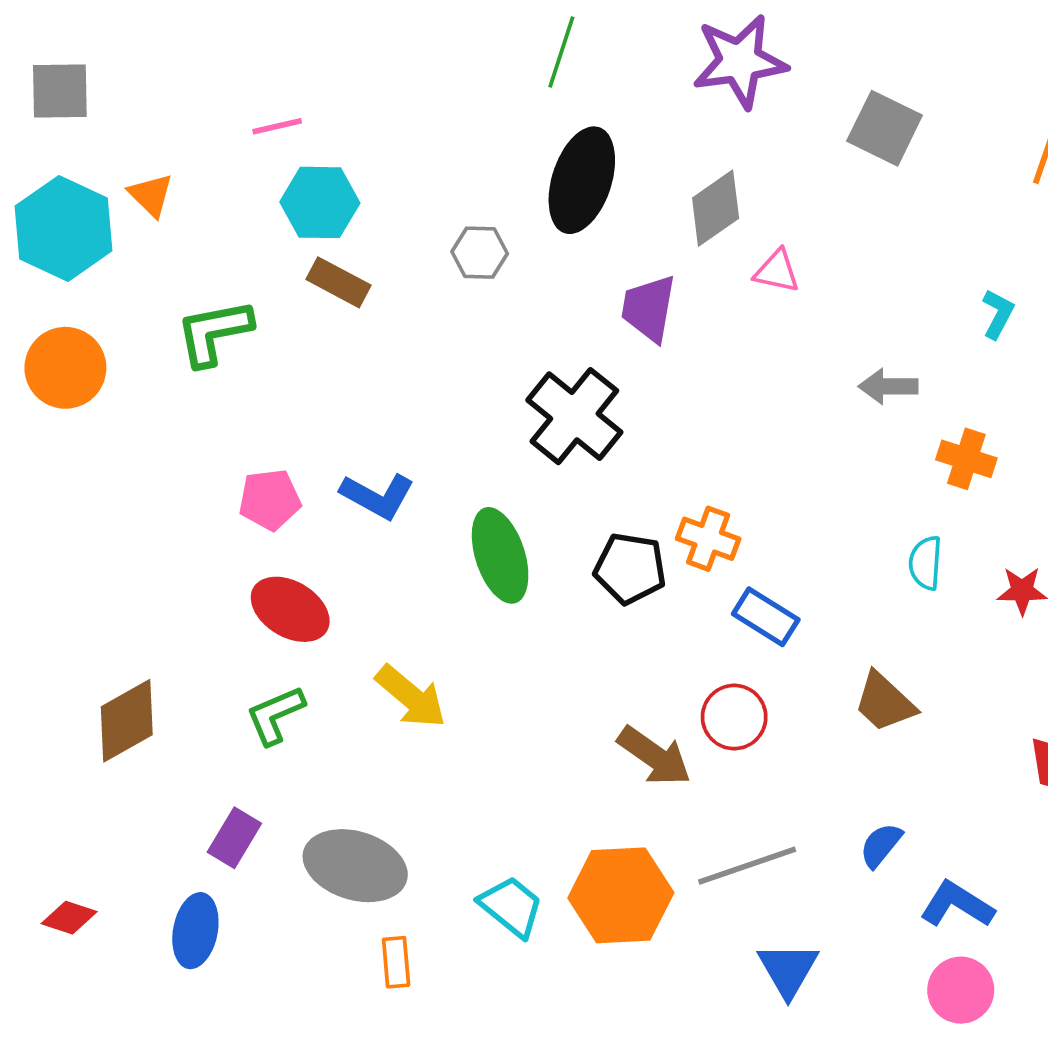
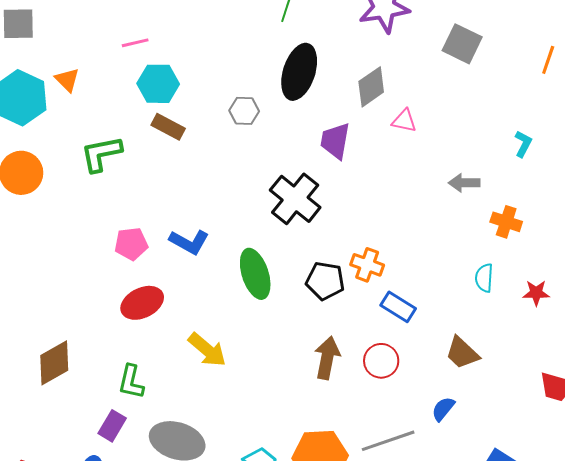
red ellipse: (290, 609) -> (142, 303), turned -57
green L-shape: (275, 715) -> (131, 382), moved, turned -54
brown arrow: (654, 756) -> (327, 358), moved, turned -114
blue semicircle: (881, 845) -> (443, 409), moved

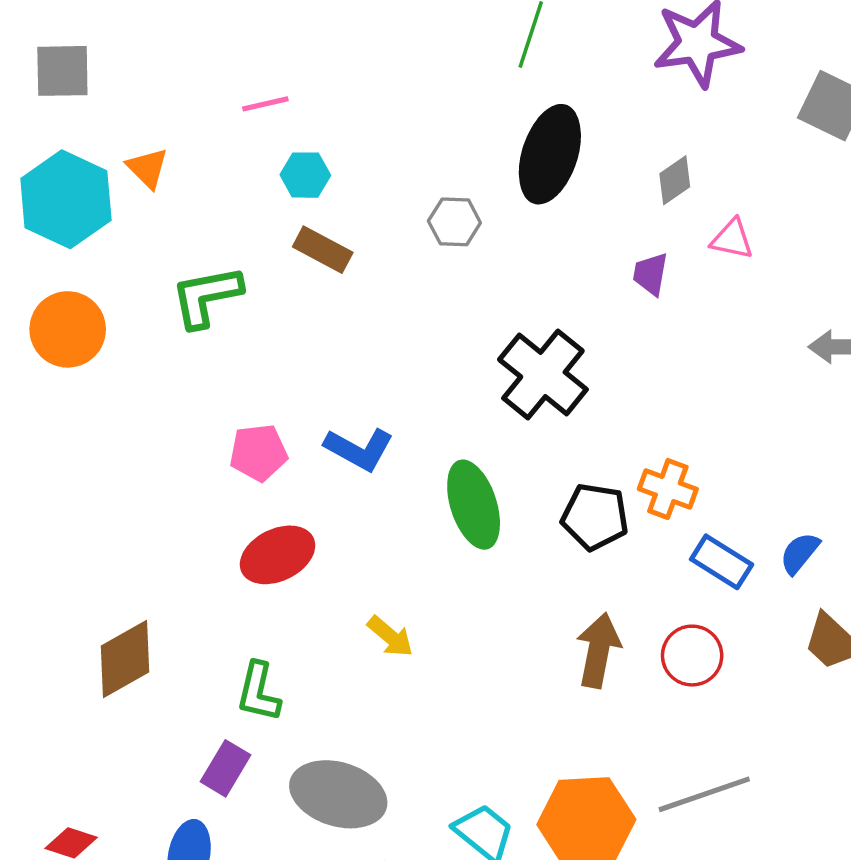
cyan hexagon: (158, 84) -> (305, 175), size x0.7
gray diamond: (371, 87) -> (675, 180), size x0.7
purple trapezoid: (335, 141) -> (650, 274), moved, size x0.7
yellow arrow: (207, 350) -> (390, 636), size x0.7
blue semicircle: (443, 409) -> (800, 553), moved

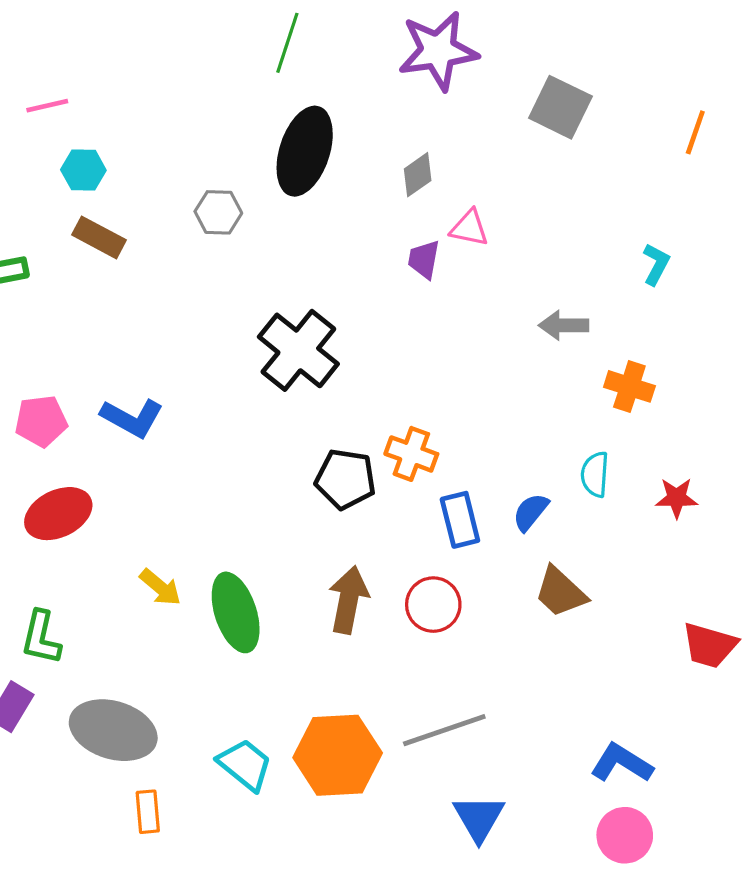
purple trapezoid: (650, 274) -> (424, 259), moved
green ellipse: (474, 505) -> (236, 612), moved
blue rectangle: (722, 562) -> (460, 520), turned 44

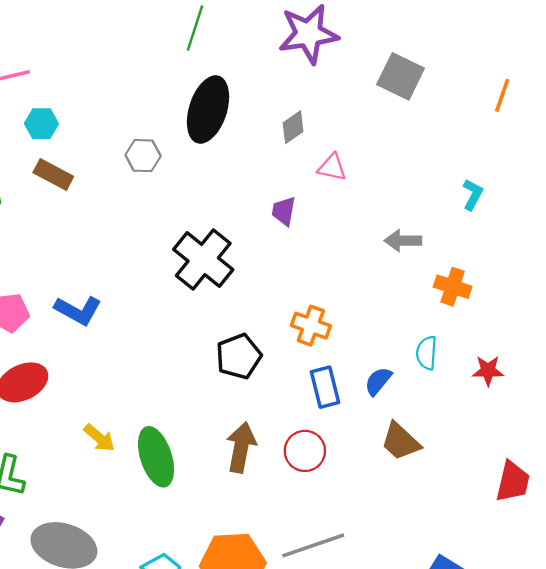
purple trapezoid: (424, 259) -> (284, 211), moved
orange cross: (411, 454) -> (311, 326), moved
black pentagon: (345, 479) -> (239, 356), turned -30
red trapezoid: (709, 645) -> (513, 482), turned -93

